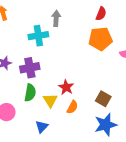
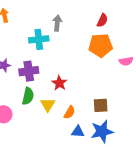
red star: (66, 87) -> (59, 83), moved
brown square: (103, 99) -> (101, 105), turned -35
blue triangle: (42, 127) -> (78, 132), moved, turned 48

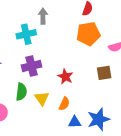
purple cross: (29, 71) -> (32, 66), moved
red star: (59, 83) -> (65, 77), moved
brown square: (101, 105) -> (104, 73), moved

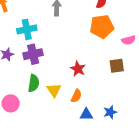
cyan cross: (26, 34) -> (27, 29), moved
purple cross: (32, 66) -> (33, 54), moved
blue star: (98, 119) -> (110, 112), size x0.6

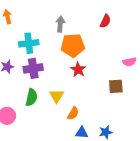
orange pentagon: (102, 27) -> (73, 45), moved
red star: (78, 69) -> (78, 70), moved
yellow triangle: (54, 90) -> (57, 96), moved

